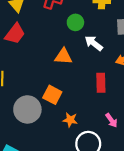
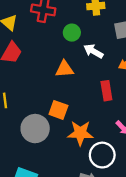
orange star: (70, 120) -> (80, 133), size x1.6

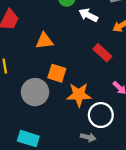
orange triangle: (64, 69) -> (44, 41), moved
red rectangle: (106, 91) -> (102, 53), turned -36

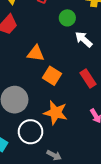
orange square: (57, 73) -> (52, 76), moved
white circle: (101, 115) -> (31, 132), moved

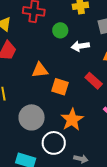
white arrow: (84, 39) -> (80, 46), turned -36
orange star: (56, 113) -> (72, 120), turned -30

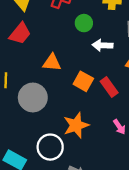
orange square: (60, 87) -> (83, 81), moved
gray circle: (32, 117) -> (33, 97), moved

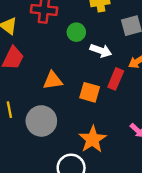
white arrow: (103, 45) -> (101, 51), turned -150
red rectangle: (109, 87) -> (116, 79), moved, turned 72

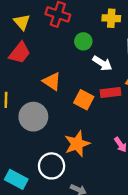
red rectangle: (116, 79) -> (111, 92), turned 48
orange triangle: (53, 80) -> (52, 81), turned 30

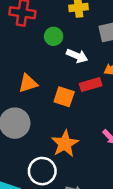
orange triangle: (52, 81) -> (28, 83), turned -42

